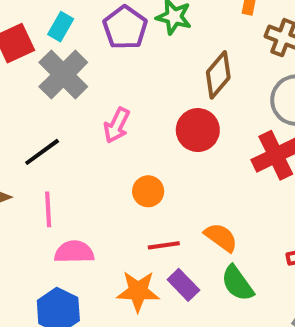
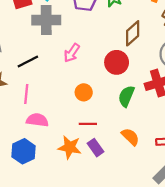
gray cross: (63, 75) -> (46, 20), turned 36
orange semicircle: (221, 237) -> (130, 137), moved
green semicircle: (237, 283) -> (126, 96), moved, turned 50

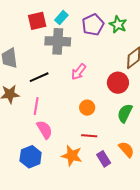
pink semicircle: (37, 120) -> (45, 130), turned 48
purple rectangle: (95, 148) -> (104, 159), moved

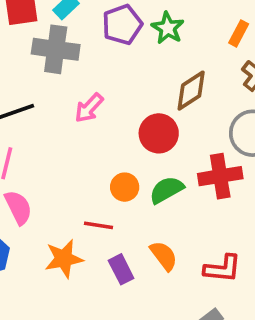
orange circle: (87, 108) -> (125, 187), moved
green semicircle: (125, 113) -> (167, 190), turned 30
orange star: (72, 156) -> (64, 259), turned -30

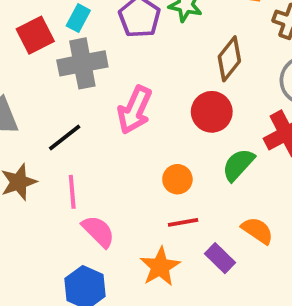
pink arrow: (89, 108) -> (135, 110), size x1.4
orange circle: (125, 187) -> (177, 179), moved

